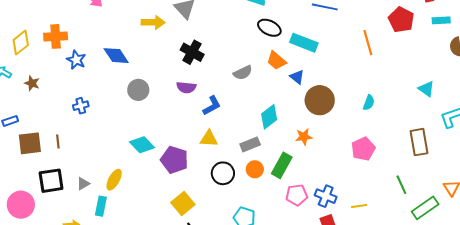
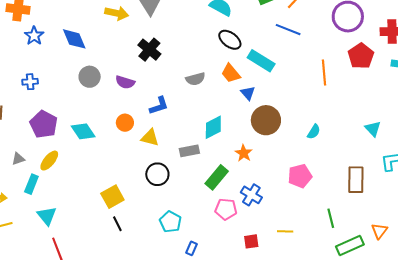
purple semicircle: (186, 87) -> (125, 82), moved
orange star: (304, 137) -> (244, 153), turned 30
purple pentagon: (174, 160) -> (44, 124), moved
orange circle: (255, 169) -> (125, 123), moved
blue cross: (326, 196) -> (251, 195), moved

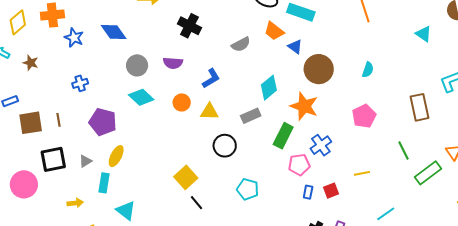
cyan triangle: (373, 129) -> (424, 34), moved
cyan diamond: (83, 131) -> (141, 97), moved
orange star: (244, 153) -> (304, 106), size x1.6
blue cross: (251, 195) -> (321, 145), turned 35
blue rectangle: (191, 248) -> (308, 192), moved

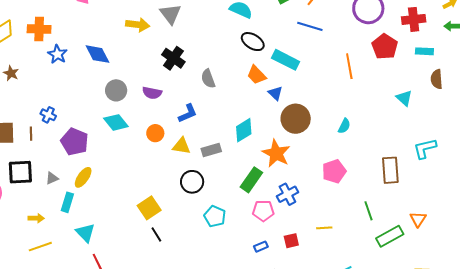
gray semicircle: (241, 44) -> (208, 79), moved, turned 90
blue cross: (80, 83) -> (48, 115), moved, turned 35
gray rectangle: (251, 116) -> (211, 150), moved
cyan pentagon: (248, 189) -> (215, 216), moved
blue rectangle: (308, 192) -> (261, 247), moved, turned 48

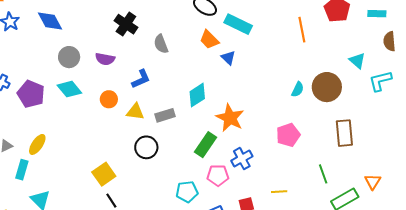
brown circle: (296, 119) -> (327, 87), moved
purple pentagon: (75, 142) -> (31, 94), moved
cyan L-shape: (425, 149) -> (380, 81), moved
cyan pentagon: (215, 216) -> (187, 192), moved, turned -30

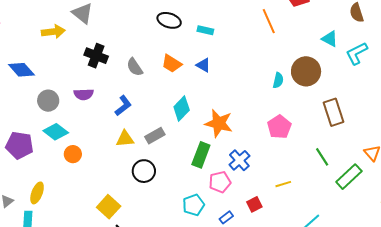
cyan rectangle: (238, 24) -> (205, 30), size x0.6
orange trapezoid: (209, 40) -> (172, 64), moved
orange circle: (109, 99) -> (73, 154), moved

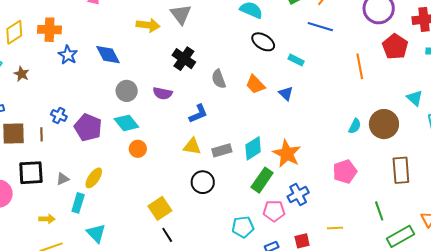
cyan diamond: (182, 109) -> (253, 148), moved

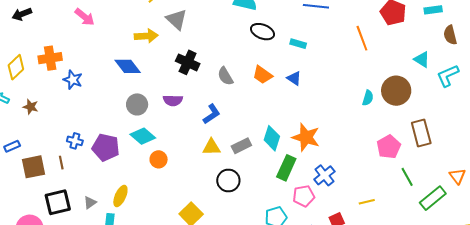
blue diamond: (108, 55) -> (128, 66), moved
cyan diamond: (253, 148) -> (272, 138), turned -30
pink pentagon: (345, 172) -> (389, 147), moved

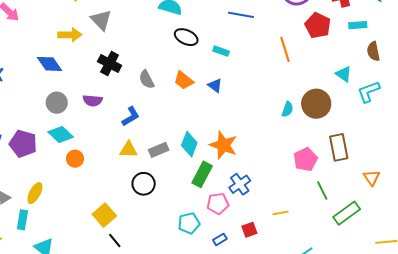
orange triangle: (457, 176) -> (372, 178), moved

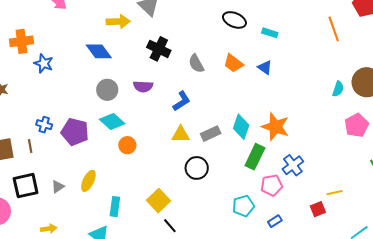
pink pentagon: (305, 159) -> (356, 125), moved
cyan rectangle: (22, 220) -> (115, 207), moved
red square: (249, 230) -> (318, 209), moved

